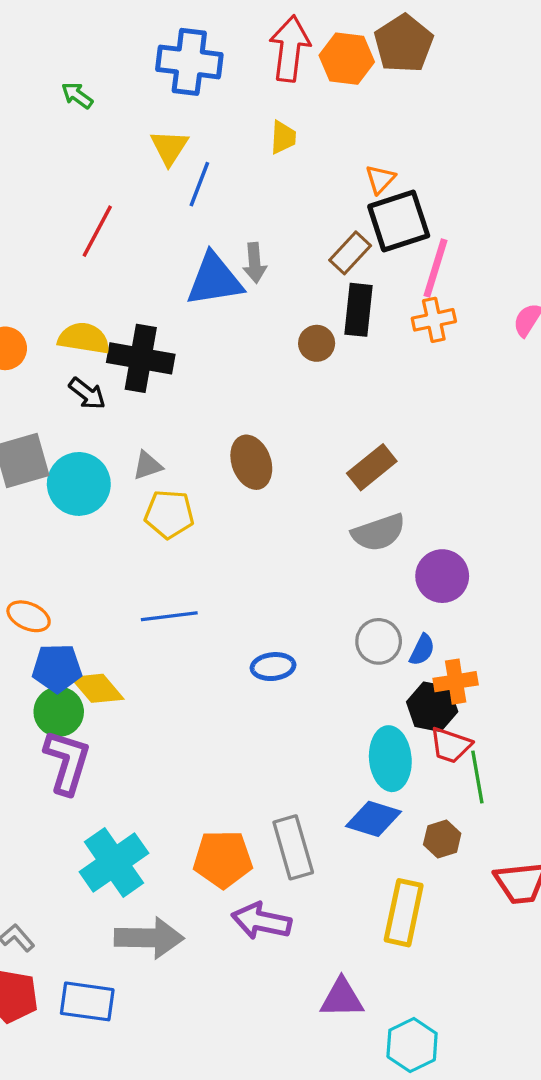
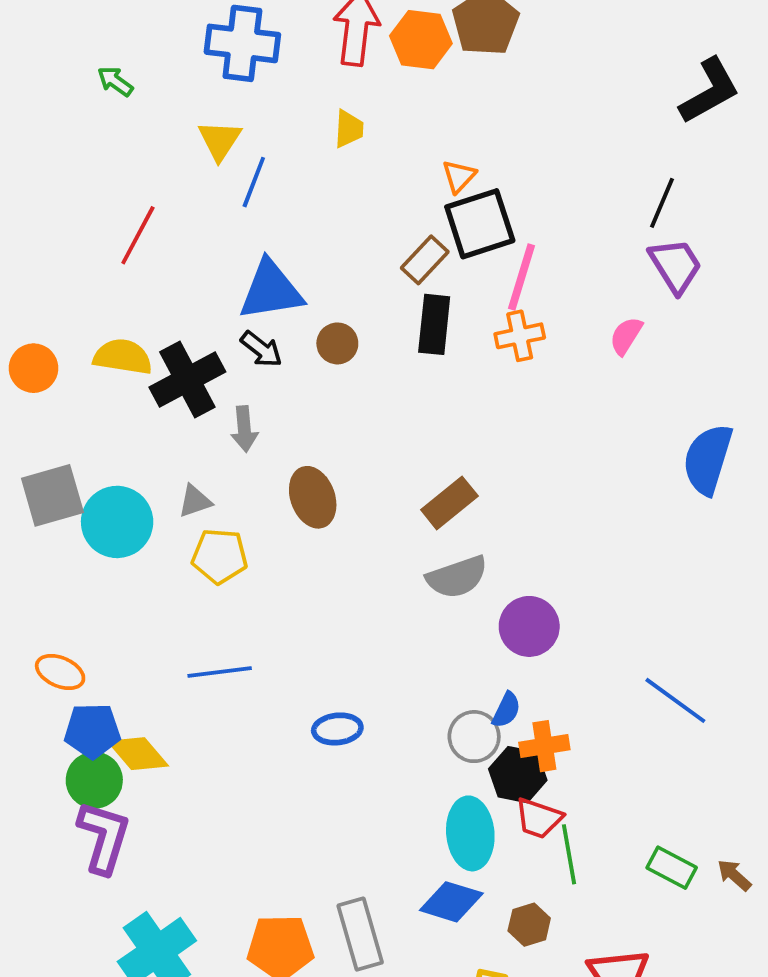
gray arrow: (255, 263) -> (244, 429), moved
brown circle: (317, 343) -> (337, 343), moved
black cross: (141, 358) -> (187, 380), turned -38
black arrow: (87, 394) -> (261, 349), moved
gray circle: (379, 641) -> (474, 737), moved

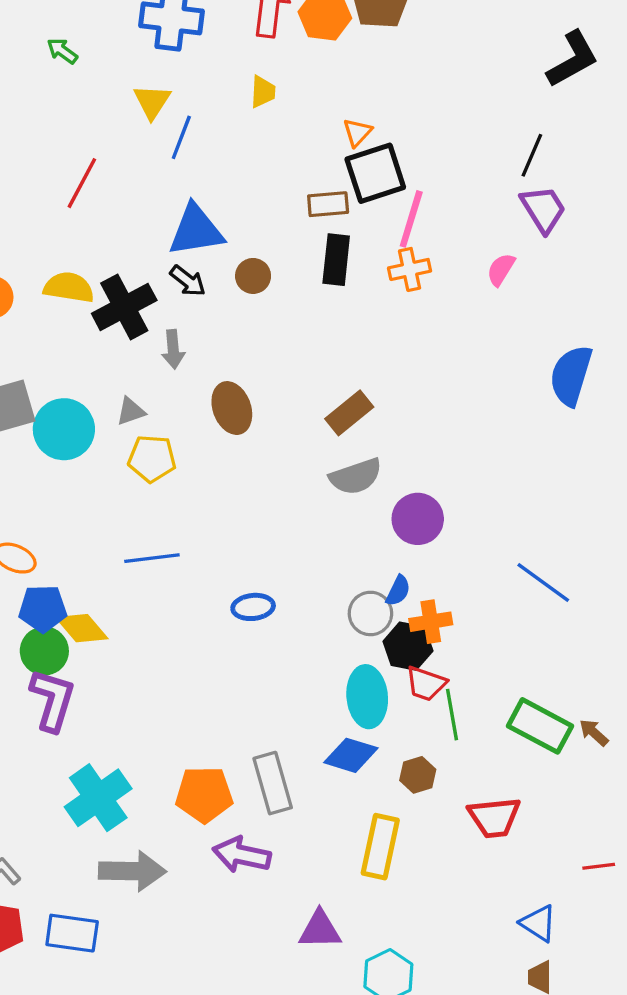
brown rectangle: (425, 260) -> (328, 204), turned 42
green rectangle: (672, 868) -> (540, 726), size x1.5

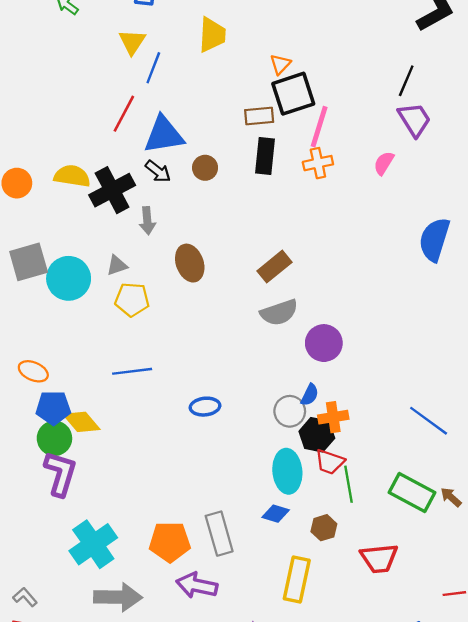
yellow trapezoid: (263, 92) -> (212, 35), size x1.5
red line: (82, 183) -> (124, 114), moved
blue line: (543, 582) -> (429, 421), moved
blue diamond: (351, 755) -> (276, 514), size x0.7

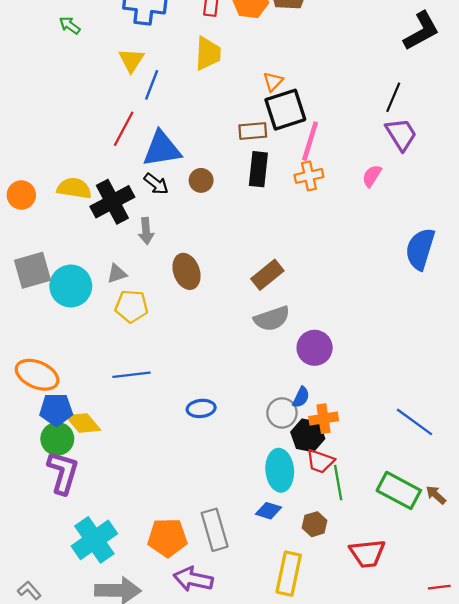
orange ellipse: (33, 371) -> (37, 375), size x1.5

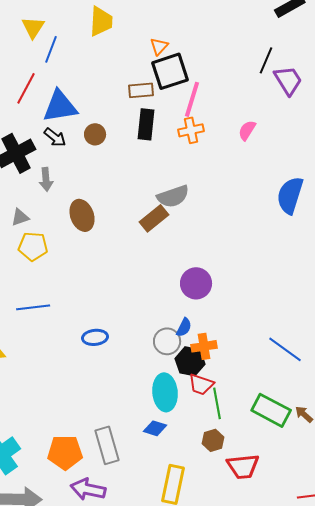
purple trapezoid: (401, 134) -> (288, 80), moved
gray semicircle: (272, 319) -> (173, 196), moved
brown hexagon: (315, 524) -> (213, 440), moved

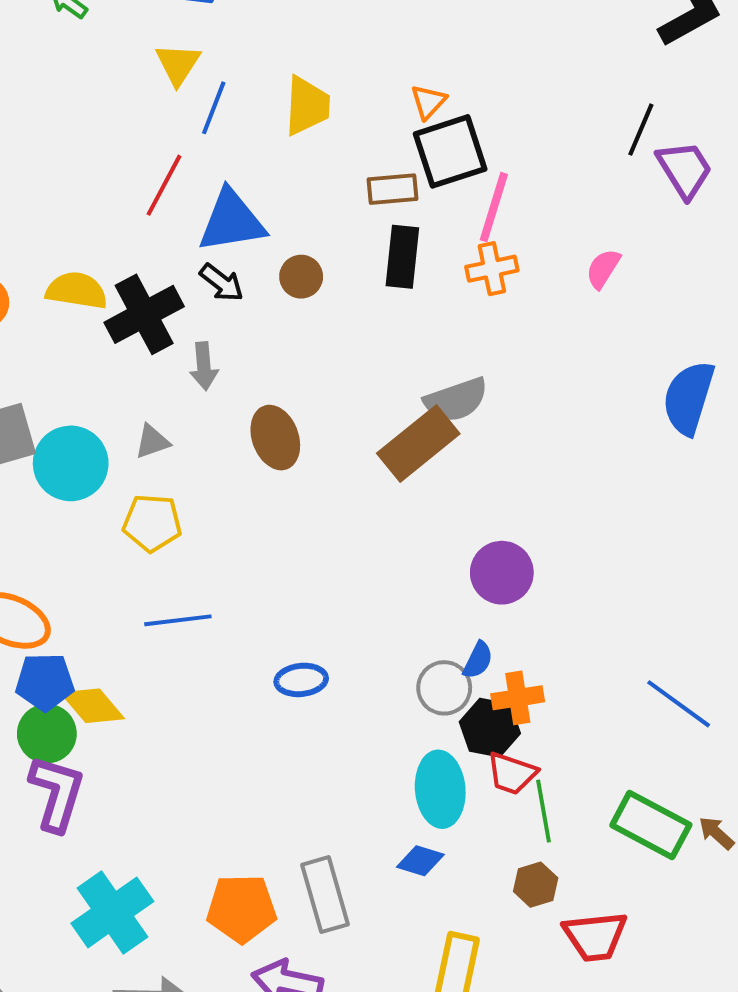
yellow trapezoid: (101, 21) -> (307, 106), moved
brown rectangle: (154, 218) -> (418, 444), size x1.4
yellow pentagon: (33, 246) -> (152, 523), moved

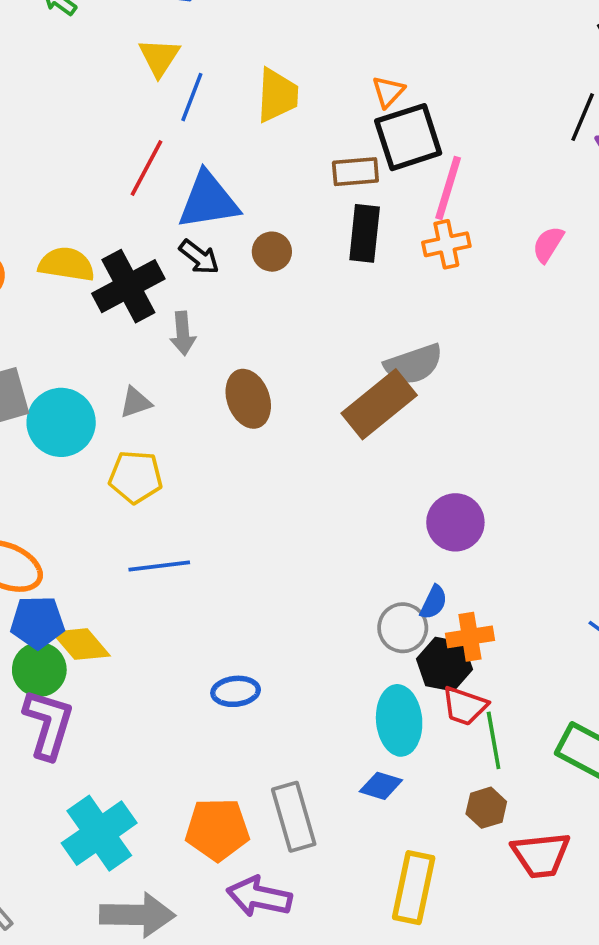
blue ellipse: (301, 680) -> (236, 691), moved

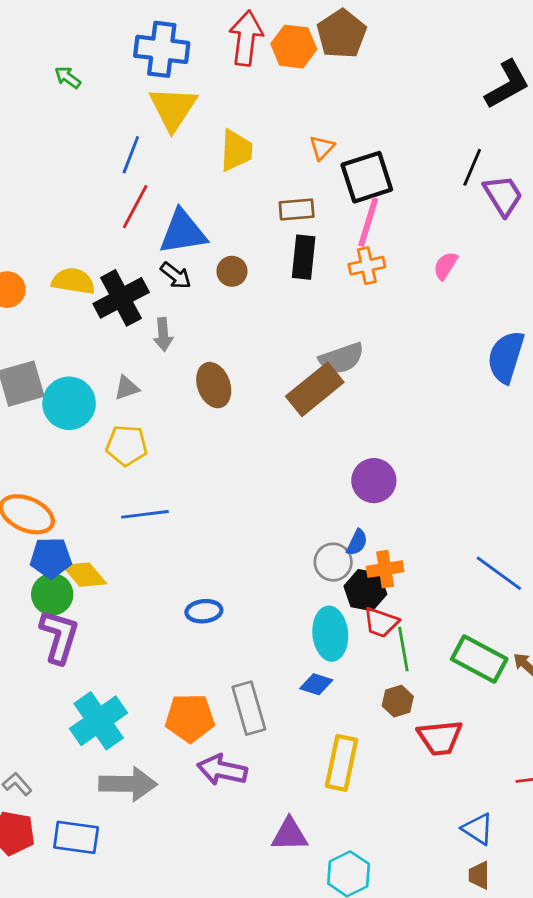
yellow triangle: (159, 57) -> (173, 108), moved, size x1.5
blue line: (192, 97) -> (131, 155), moved
black square: (408, 137) -> (367, 177), moved

